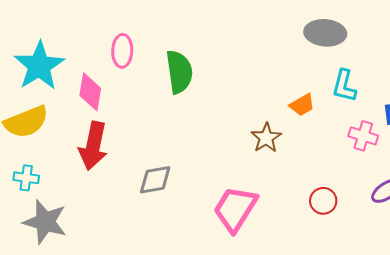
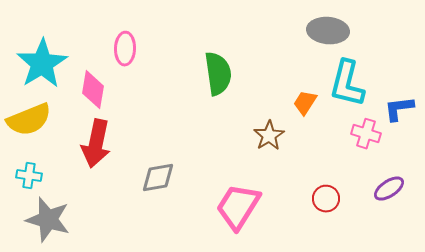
green semicircle: (179, 72) -> (218, 74), moved
cyan L-shape: (344, 86) -> (347, 84), size x1.4
orange trapezoid: (302, 105) -> (305, 103), turned 152

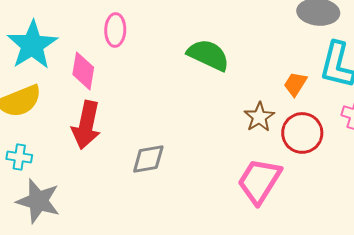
green semicircle: (218, 74) -> (208, 55), turned -57
red circle: (326, 199) -> (302, 133), moved, size x1.5
pink trapezoid: (238, 207) -> (259, 181), moved

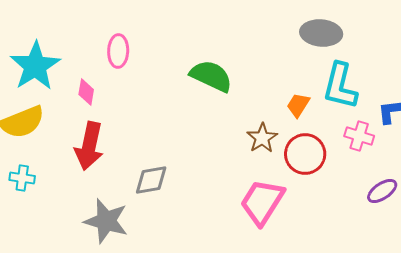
pink diamond: (83, 71) -> (86, 92), size x0.7
gray star: (38, 201) -> (106, 221), moved

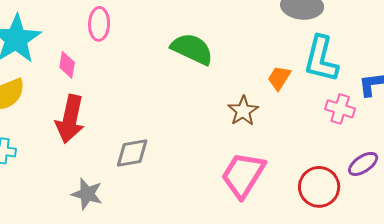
red circle: (305, 154) -> (319, 187), moved
gray star: (106, 221) -> (87, 194), size x0.7

